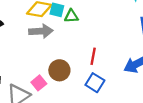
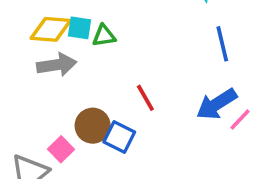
red line: (93, 56) -> (145, 98), turned -35
blue square: (95, 83) -> (119, 137), moved

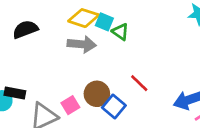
green triangle: (104, 36) -> (120, 32), turned 30
red line: (145, 98) -> (139, 83), turned -30

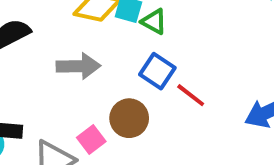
gray arrow: (82, 44) -> (78, 66), moved
blue square: (114, 106) -> (157, 71), moved

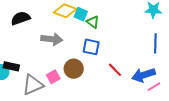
blue square: (157, 71) -> (91, 47), turned -30
red line: (191, 95) -> (115, 70), moved

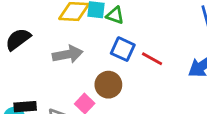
blue square: (91, 47) -> (123, 49), turned 30
red line: (115, 70) -> (152, 59), moved

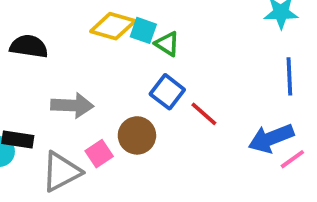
black semicircle: (18, 39) -> (29, 46), turned 32
gray arrow: (68, 54) -> (72, 105), moved

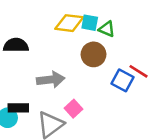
blue square: (167, 92) -> (123, 80), moved
brown circle: (137, 135) -> (94, 54), moved

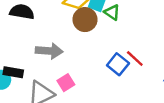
brown circle: (94, 54) -> (85, 20), moved

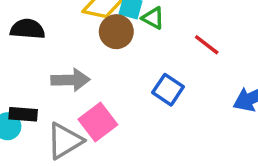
red line: (135, 59) -> (207, 45), moved
pink square: (66, 83) -> (98, 122), size x1.5

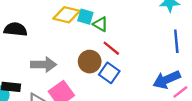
brown circle: (116, 32) -> (90, 62), moved
red line: (207, 45) -> (111, 48), moved

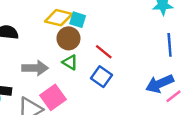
green triangle: (100, 24) -> (70, 62), moved
brown circle: (90, 62) -> (68, 38), moved

